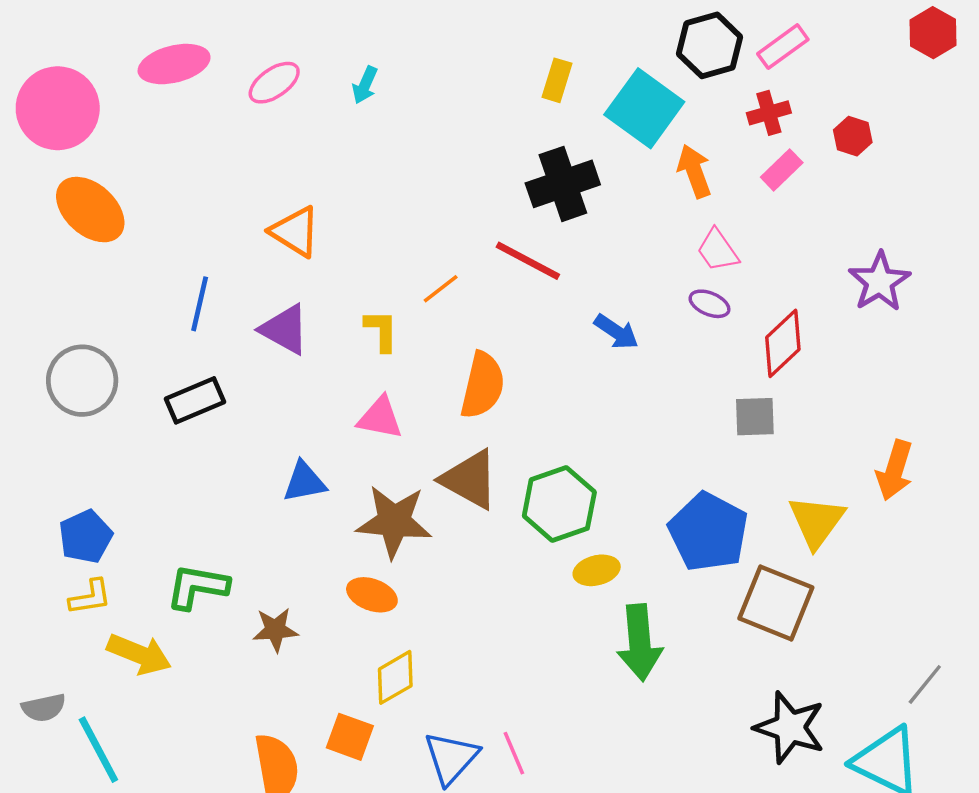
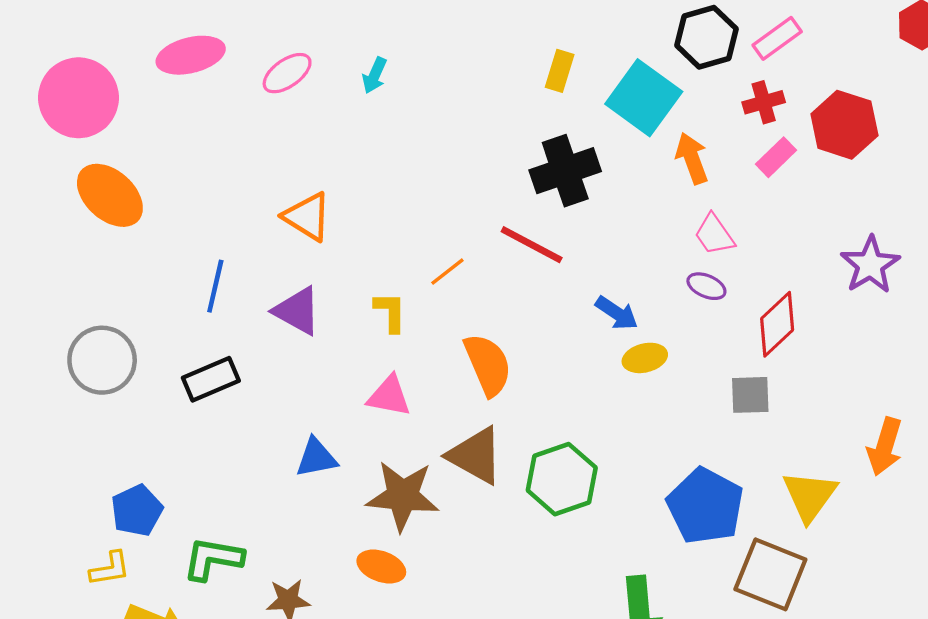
red hexagon: (853, 136) -> (844, 125), size x1.8
orange semicircle: (483, 385) -> (488, 365), turned -36
blue pentagon: (86, 537) -> (137, 510), moved
yellow ellipse: (597, 570) -> (645, 358), moved

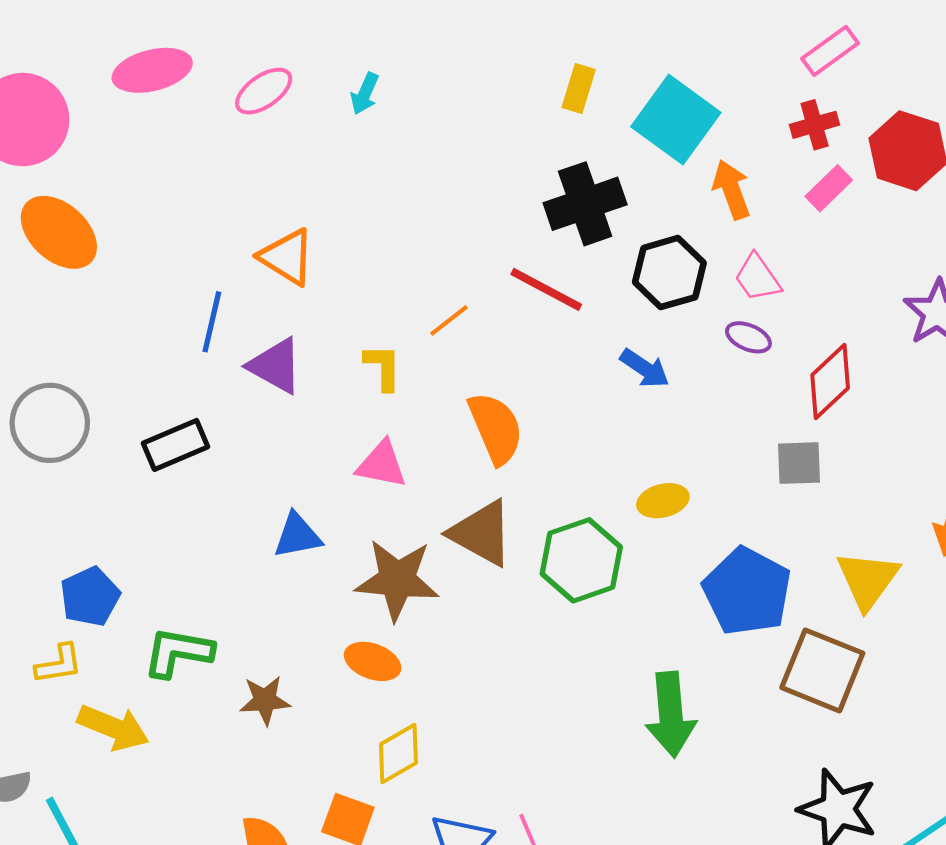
black hexagon: (706, 37) -> (669, 273), moved
blue line: (215, 286) -> (212, 322), moved
yellow ellipse: (645, 358) -> (663, 501), moved

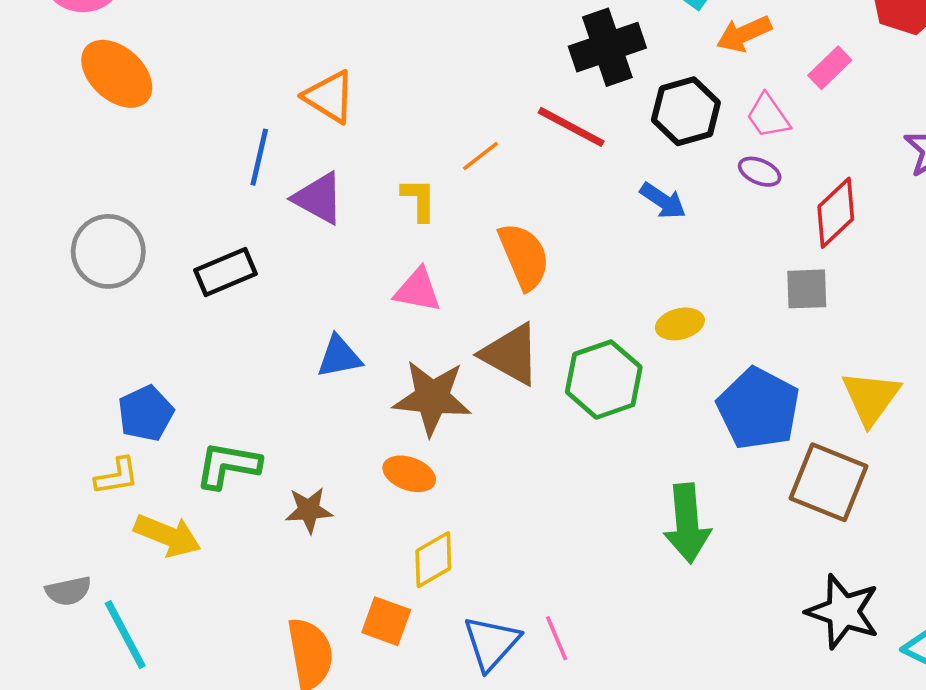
pink rectangle: (829, 188) -> (830, 68), moved
orange arrow: (732, 190) -> (744, 34), turned -94

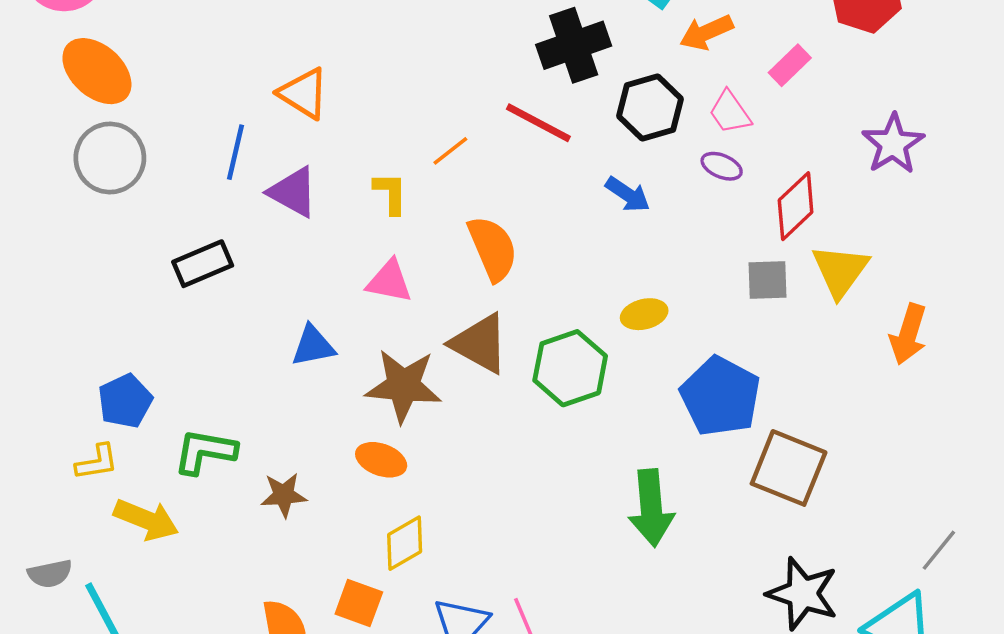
gray circle: (108, 251) -> (110, 158), moved
yellow triangle: (871, 398) -> (840, 271), moved

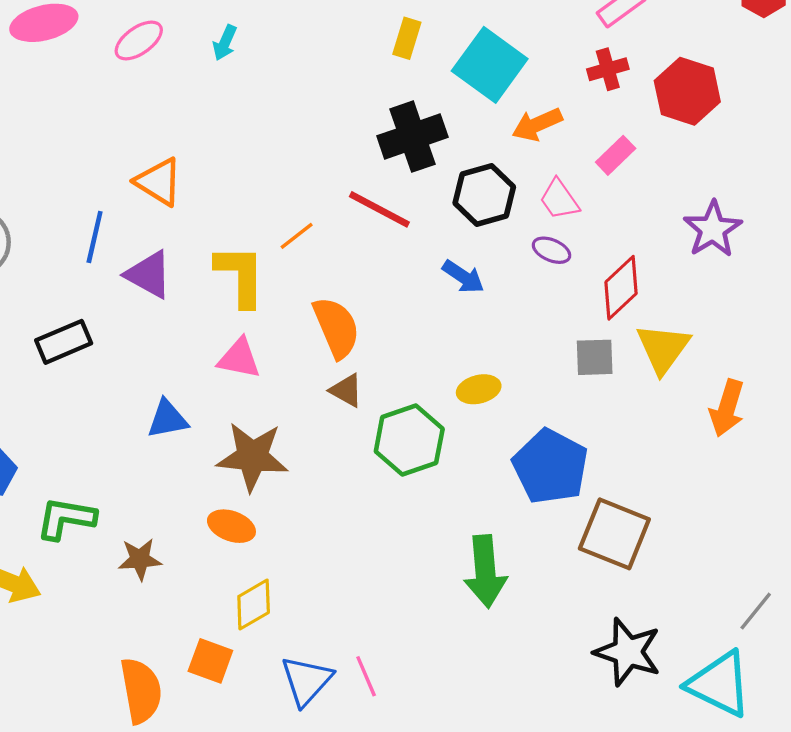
yellow L-shape: (390, 193) -> (240, 276), size x1.6
brown triangle: (480, 344) -> (346, 390), moved, size x0.6

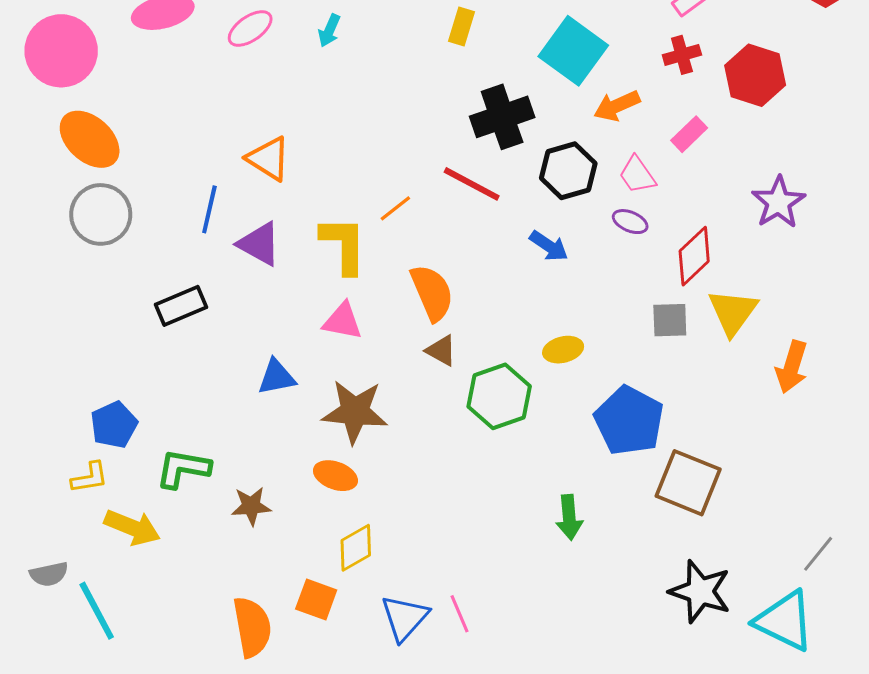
yellow rectangle: (407, 38) -> (461, 26), moved
green arrow: (485, 571) -> (569, 517), size x0.7

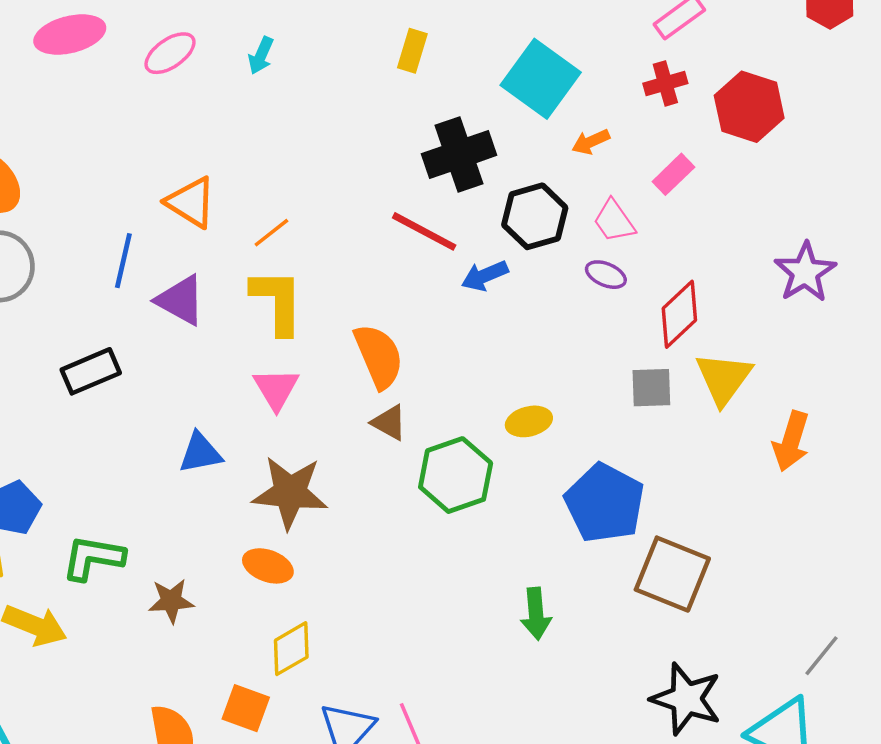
orange arrow: (617, 106) -> (591, 142), size x0.7
purple star: (778, 202) -> (805, 272), moved
orange line: (395, 208) -> (271, 233), moved
blue arrow: (549, 246) -> (485, 276), moved, turned 123
pink triangle: (343, 321) -> (276, 389), turned 48

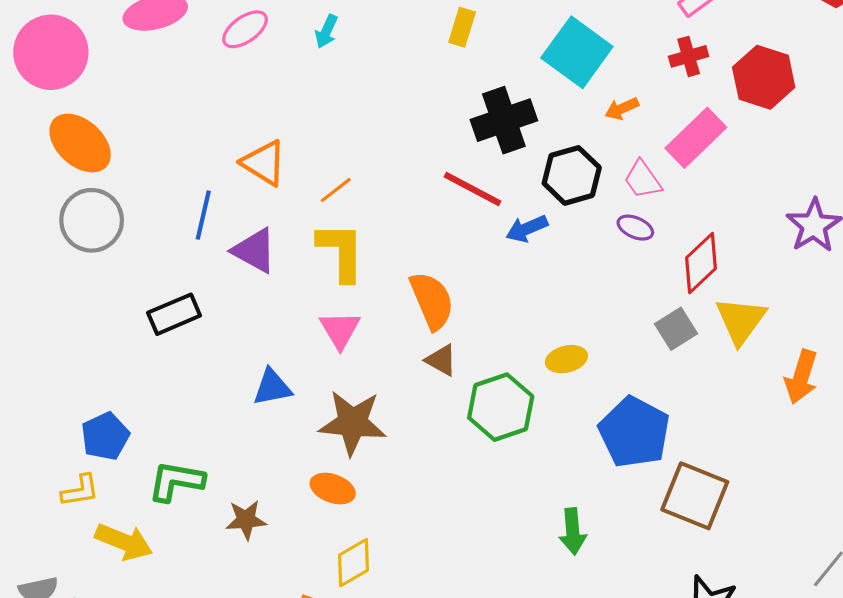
pink rectangle: (673, 174) -> (696, 138), size x1.6
gray square: (651, 388) -> (676, 329), turned -30

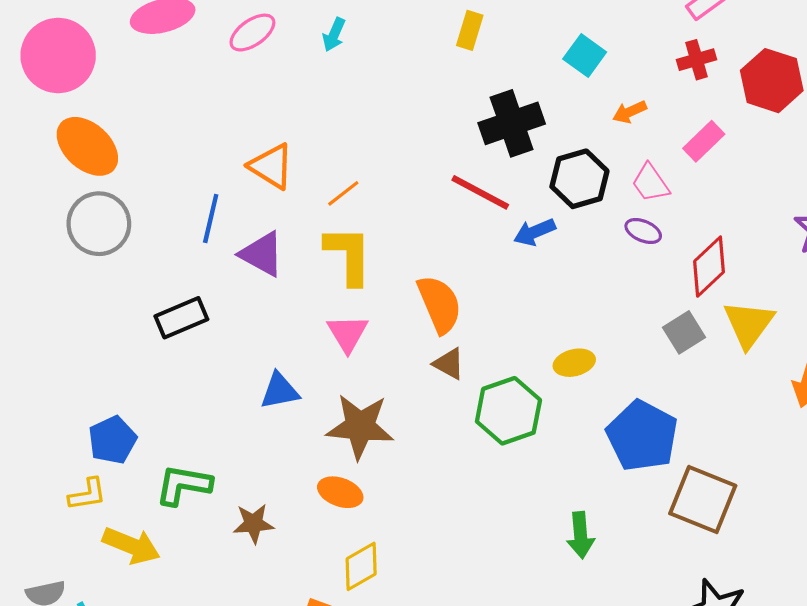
cyan square: (577, 52) -> (585, 55), size x0.6
pink rectangle: (696, 138) -> (704, 141), size x0.7

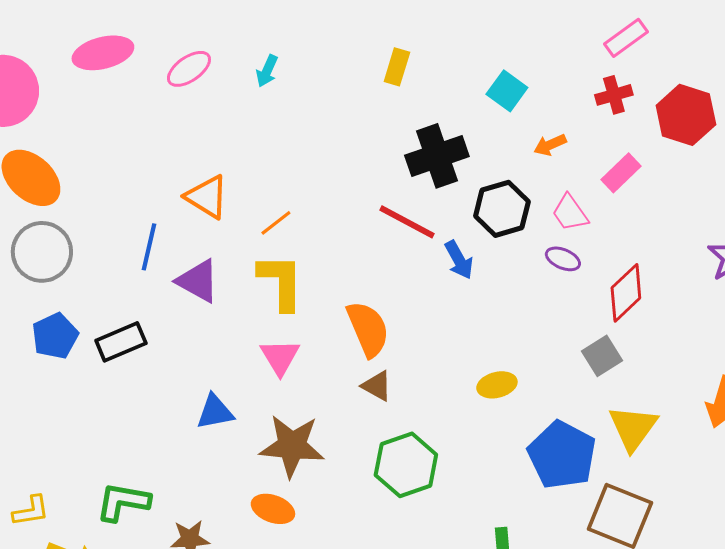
blue arrow: (535, 232) -> (459, 260), turned -96
yellow triangle: (749, 324) -> (633, 428), moved
green hexagon: (508, 411) -> (406, 465), moved
blue pentagon: (112, 440) -> (55, 336), moved

